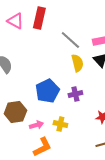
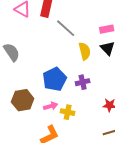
gray line: (70, 40) -> (66, 28), moved
pink arrow: (36, 125) -> (51, 106), moved

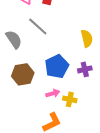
gray line: (66, 28) -> (38, 26), moved
brown hexagon: (23, 100) -> (23, 74), moved

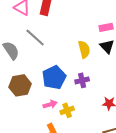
yellow cross: (70, 99) -> (67, 110), turned -32

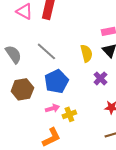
gray line: (35, 37) -> (46, 51), moved
purple cross: (82, 80) -> (100, 78), moved, turned -32

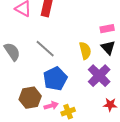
purple cross: (100, 78) -> (99, 76), size x1.6
brown hexagon: (22, 89) -> (30, 98), moved

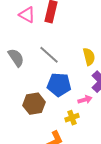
blue pentagon: (55, 79) -> (59, 85), turned 30
pink arrow: (51, 106) -> (85, 100), moved

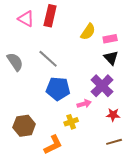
yellow semicircle: (89, 57) -> (88, 32), moved, turned 48
brown hexagon: (34, 104) -> (24, 126), moved

